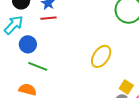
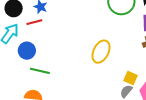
red line: (48, 18) -> (34, 22), moved

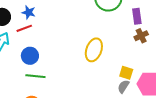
blue circle: (27, 51) -> (30, 56), moved

